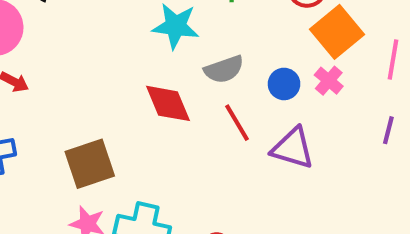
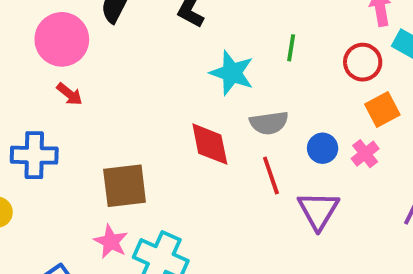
orange square: (337, 32) -> (382, 110), size x0.7
purple triangle: (293, 148) -> (318, 210), turned 33

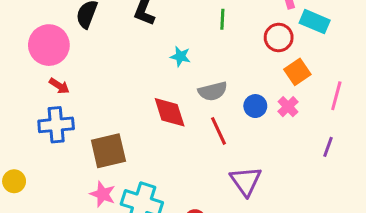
green line: (291, 48) -> (222, 19), moved
cyan star: (232, 73) -> (180, 56), size x0.6
blue cross: (34, 155) -> (56, 125), moved
purple triangle: (318, 210) -> (246, 181), moved

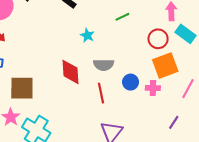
green line: (222, 19) -> (122, 17), turned 48
orange square: (297, 72) -> (165, 66), size x1.4
pink cross: (288, 107) -> (153, 88), turned 32

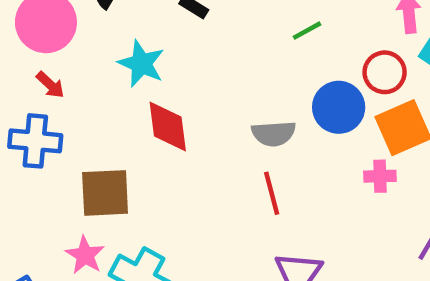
cyan star: (87, 35) -> (141, 64), moved, size x1.5
red diamond: (71, 72) -> (168, 126), moved
blue circle: (131, 82) -> (339, 107), moved, size x1.5

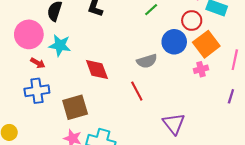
cyan star: (141, 64) -> (60, 45), moved
red line: (272, 193) -> (137, 91), moved

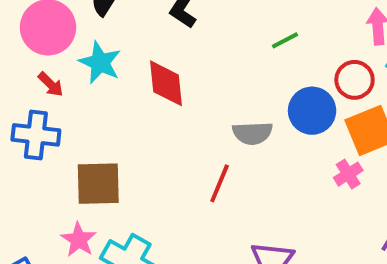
red diamond: (97, 69) -> (166, 83), moved
pink cross: (201, 69) -> (348, 174), turned -32
red line: (137, 91) -> (220, 183), turned 36

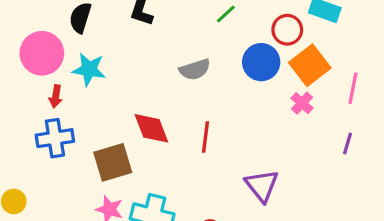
red diamond: (166, 83) -> (151, 128), moved
red arrow: (51, 84) -> (56, 96), turned 70
gray semicircle: (252, 133) -> (195, 70), moved

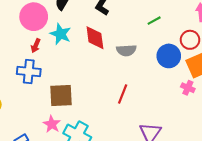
pink cross: (302, 103) -> (188, 88), turned -32
red diamond: (151, 128) -> (95, 38), moved

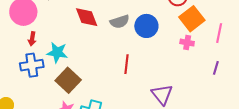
cyan star: (60, 34) -> (57, 52), moved
blue circle: (169, 56) -> (146, 26), moved
brown square: (61, 95) -> (68, 80), turned -30

